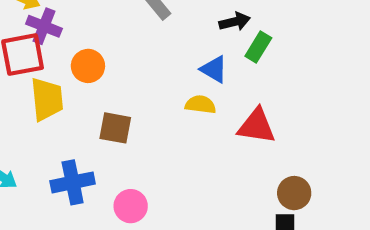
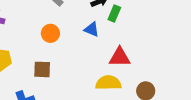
orange circle: (88, 66) -> (50, 33), moved
yellow semicircle: (200, 105) -> (108, 83), moved, size x1.5

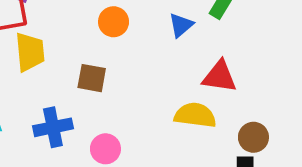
blue triangle: (92, 29) -> (181, 25), turned 49

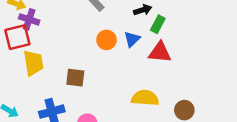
orange circle: (114, 22) -> (107, 40), moved
red triangle: (220, 77) -> (160, 52), moved

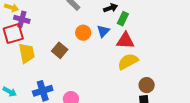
brown square: (75, 78) -> (60, 50), moved, turned 35
yellow semicircle: (145, 98) -> (128, 62), moved, turned -30

